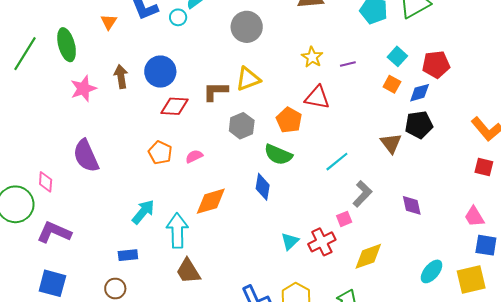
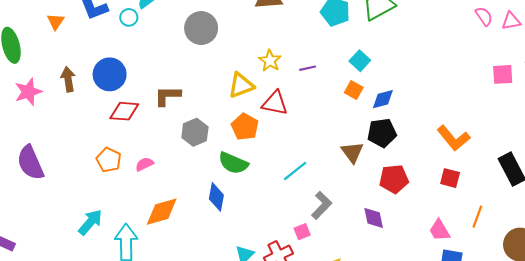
red pentagon: (436, 64) -> (394, 179), moved
yellow triangle: (248, 79) -> (241, 85), moved

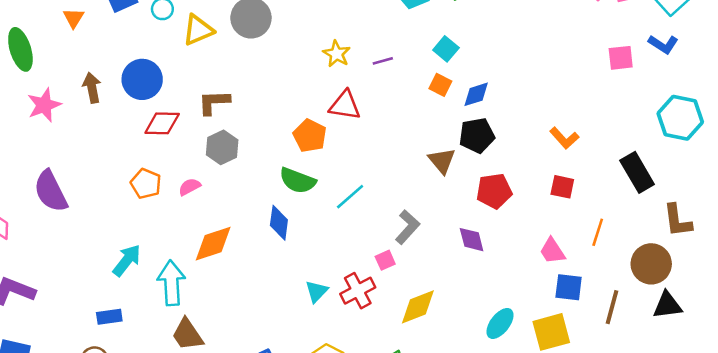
yellow triangle: (241, 85) -> (198, 30), moved
gray hexagon: (195, 132) -> (222, 147), moved
orange L-shape: (453, 138) -> (564, 138), size x0.7
cyan line: (295, 171) -> (350, 197), moved

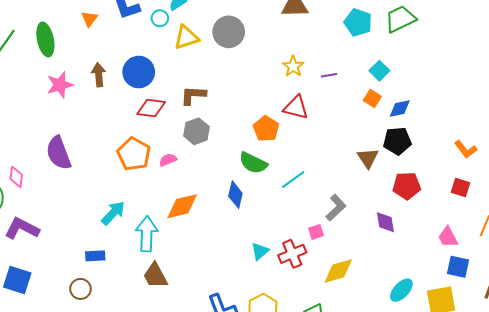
orange pentagon: (146, 184) -> (134, 154), size x1.4

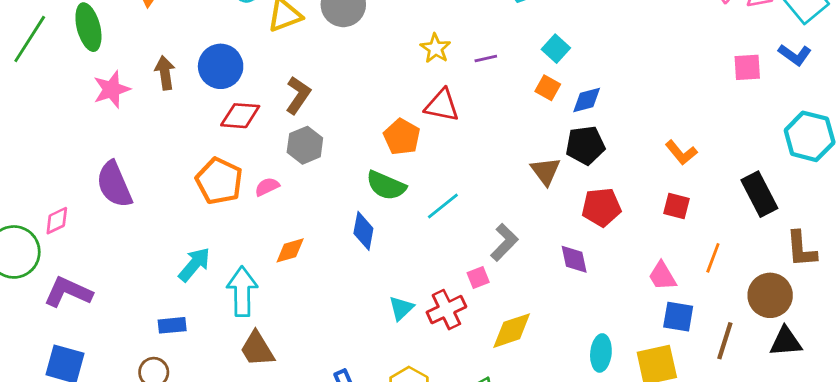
brown L-shape: (193, 95) -> (298, 95), turned 124
pink diamond: (16, 177) -> (57, 221), turned 60
orange diamond: (182, 206) -> (290, 250), size x0.7
cyan ellipse: (401, 290) -> (601, 353), turned -35

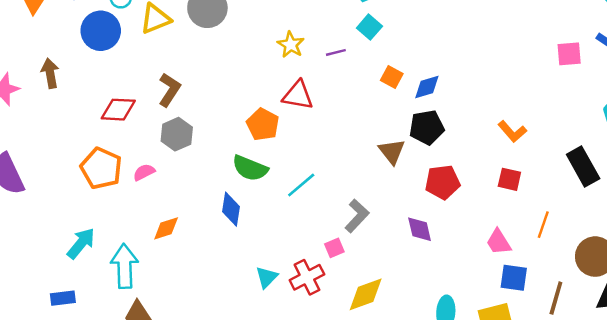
cyan square: (556, 49) -> (369, 27), moved
blue circle: (221, 66) -> (101, 31), moved

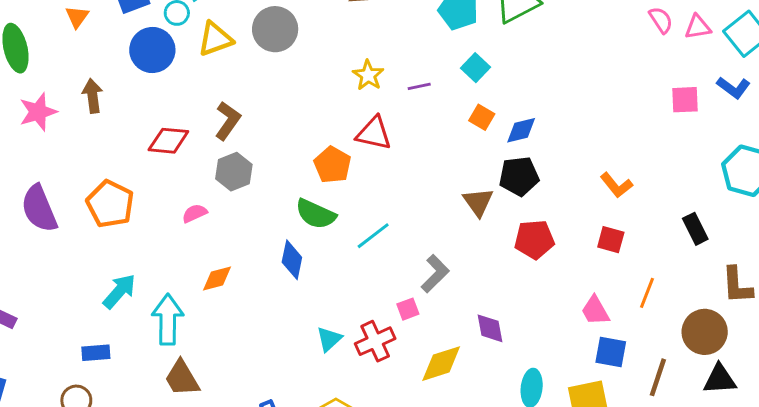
cyan square: (369, 27) -> (475, 68), moved
black rectangle: (583, 167) -> (695, 229), size x0.7
orange pentagon: (101, 168) -> (110, 204), moved
purple diamond: (420, 229) -> (490, 328), moved

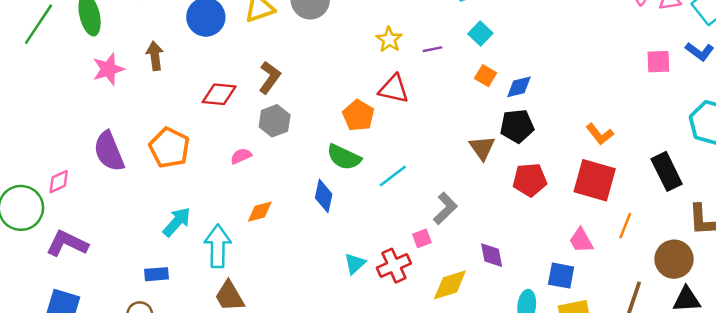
black rectangle: (695, 229) -> (667, 171), size x1.4
red square: (611, 240) -> (595, 180), size x1.8
blue square: (611, 352) -> (561, 276), moved

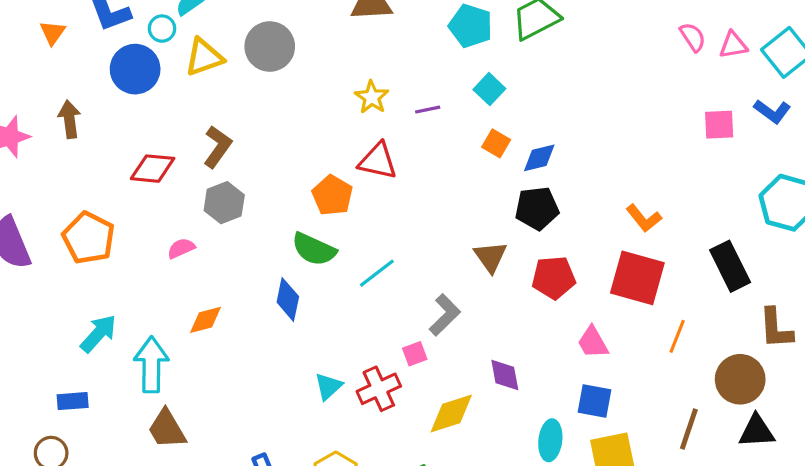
brown triangle: (482, 148) -> (490, 257), moved
pink trapezoid: (581, 240) -> (593, 342), moved

